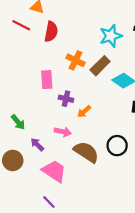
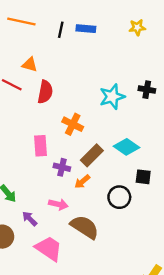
brown rectangle: (100, 66) -> (92, 155), moved
black circle: (117, 146) -> (119, 197), moved

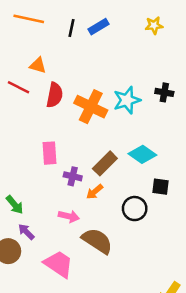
blue rectangle: (86, 29) -> (98, 27), turned -36
orange cross: (73, 124) -> (91, 107), moved, size x1.4
purple arrow: (30, 219) -> (26, 232), moved

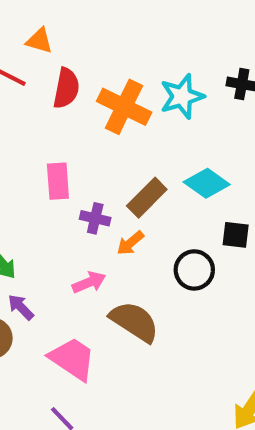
pink arrow: (69, 216) -> (89, 282), turned -36

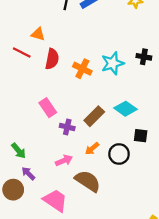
orange cross: (124, 107) -> (82, 69), size x0.7
pink rectangle: (58, 181) -> (48, 108), turned -30
orange arrow: (130, 243) -> (92, 149), moved

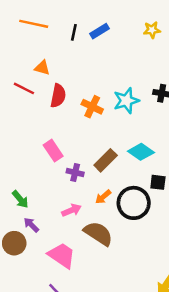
black circle: (119, 154) -> (134, 203), size x1.4

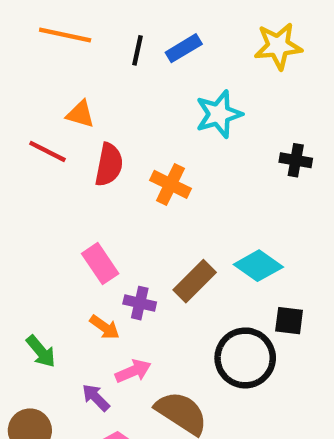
yellow star: (152, 30) -> (278, 46), size x1.5
cyan star: (126, 101) -> (219, 114), moved
orange arrow: (103, 197) -> (105, 327), moved, turned -105
purple arrow: (31, 225) -> (96, 398), moved

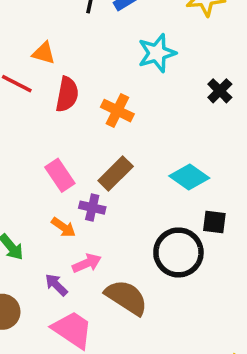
black cross: (296, 160) -> (220, 91), turned 35
brown rectangle: (195, 281) -> (116, 173), moved

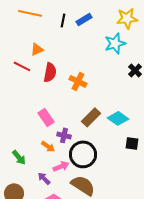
orange triangle: (44, 53) -> (37, 49), turned -40
cyan star: (157, 53) -> (115, 43), moved
brown rectangle: (116, 173) -> (91, 117), moved
black circle: (178, 252) -> (83, 154), moved

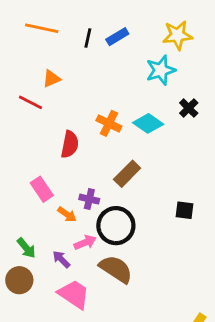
red semicircle: (50, 72) -> (70, 144), moved
pink rectangle: (46, 117) -> (42, 189), moved
cyan diamond: (118, 118) -> (148, 123), moved
green arrow: (19, 157) -> (26, 248), moved

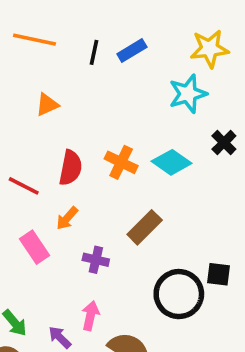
red line: (30, 102) -> (24, 186), moved
red semicircle: (70, 144) -> (71, 168), moved
orange arrow: (67, 214) -> (67, 218), moved, turned 96
black circle: (116, 226) -> (179, 294), moved
pink arrow: (85, 242) -> (90, 316), turned -55

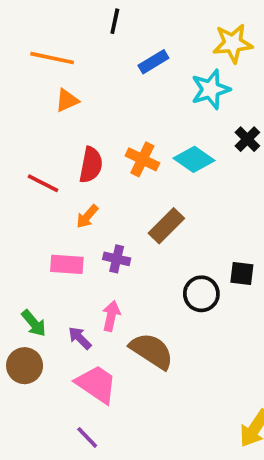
orange line: (35, 40) -> (52, 58), moved
blue rectangle: (132, 51) -> (153, 62), moved
black line: (94, 52) -> (115, 21), moved
pink rectangle: (35, 247) -> (67, 264), moved, turned -52
black circle: (179, 294) -> (201, 294), size x0.7

